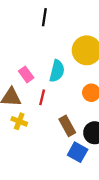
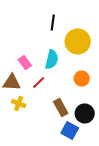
black line: (44, 17) -> (53, 22), moved
red line: (42, 97) -> (39, 82), turned 32

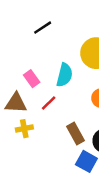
black line: (53, 22) -> (43, 28), moved, turned 49
yellow cross: (19, 104) -> (24, 129), turned -32

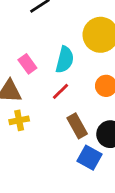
red line: (49, 103) -> (61, 91), moved

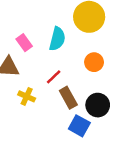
red line: (61, 91) -> (54, 77), moved
yellow cross: (19, 120) -> (27, 96), moved, turned 35

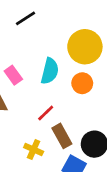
orange circle: (94, 62) -> (82, 83), moved
yellow cross: (27, 96) -> (34, 149), moved

